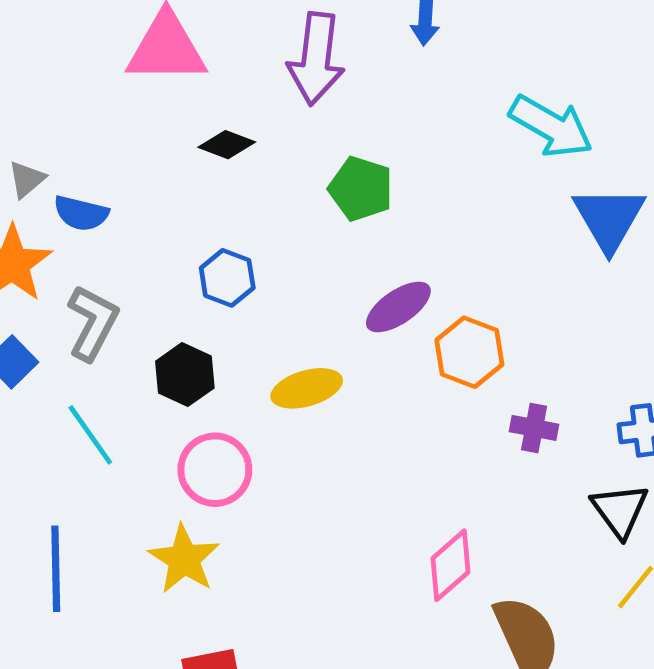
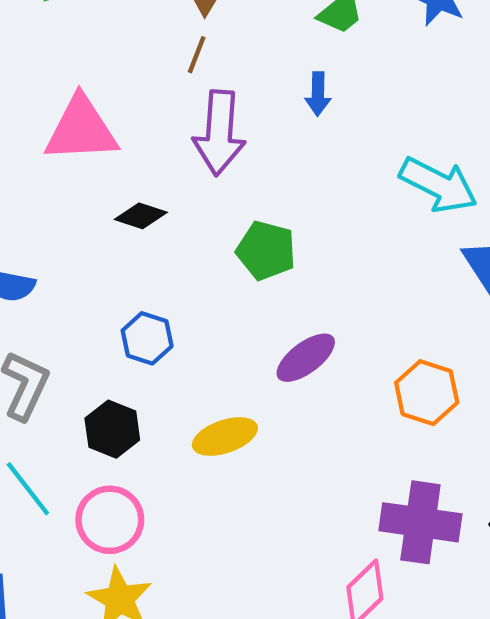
orange hexagon: (469, 352) -> (427, 393), moved
purple cross: (534, 428) -> (420, 522), moved, size x1.8
pink circle: (215, 470) -> (110, 520), moved

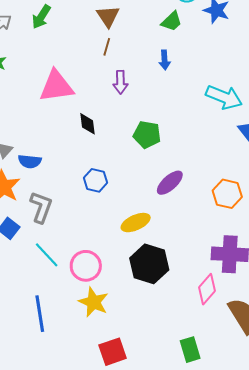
purple arrow: (219, 133) -> (120, 82), size x0.6
black diamond: (141, 216) -> (88, 124), turned 70
black hexagon: (112, 429) -> (149, 264), moved, size x1.5

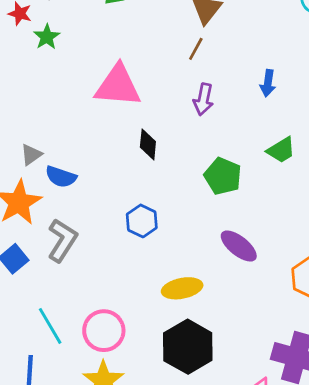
green trapezoid: (172, 21) -> (281, 150), moved
purple ellipse: (170, 183) -> (239, 246), turned 68
cyan line: (47, 255) -> (50, 326), moved

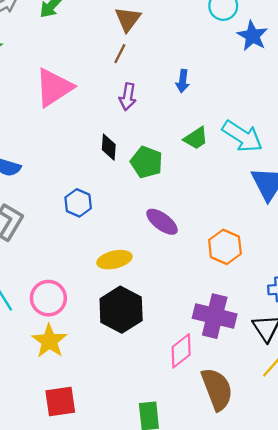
pink triangle: (118, 86) -> (54, 87), turned -36
black diamond: (148, 144) -> (109, 147), moved

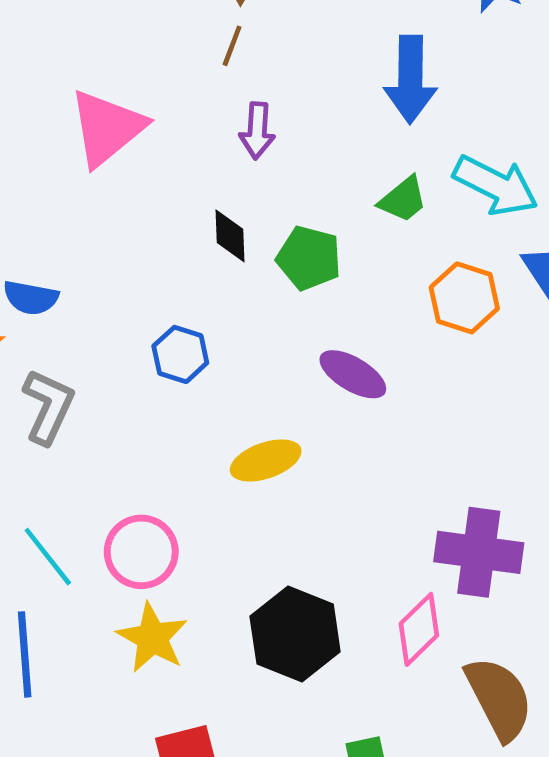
blue arrow: (183, 81) -> (410, 79), moved, size x1.8
orange hexagon: (225, 247) -> (464, 298), moved
black hexagon: (121, 310) -> (295, 634), moved

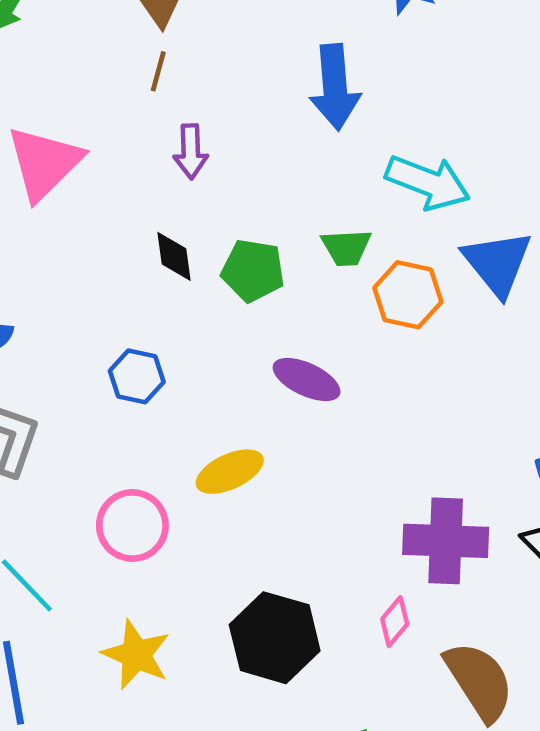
green trapezoid: (403, 199) -> (346, 247), moved, turned 42
pink circle: (141, 552) -> (132, 525), moved
pink diamond: (419, 629) -> (395, 622), size x0.7

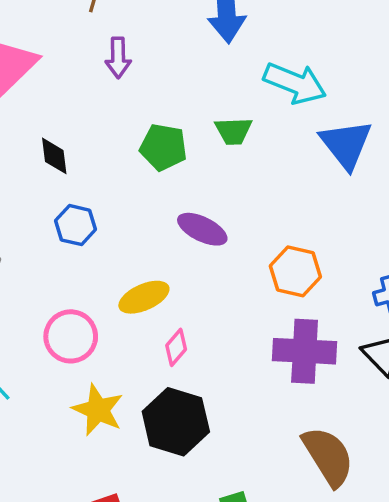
black diamond: (174, 256) -> (54, 156), moved
orange hexagon: (408, 295) -> (295, 271), moved
pink diamond: (395, 622) -> (176, 347), moved
yellow star: (136, 655) -> (98, 410), moved

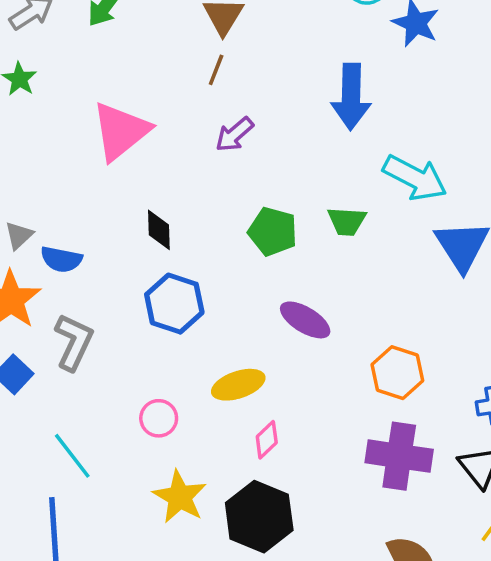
purple arrow: (118, 58) -> (234, 134), turned 45
blue hexagon: (76, 225) -> (174, 304), size x1.4
pink circle: (71, 336) -> (159, 418), size x0.7

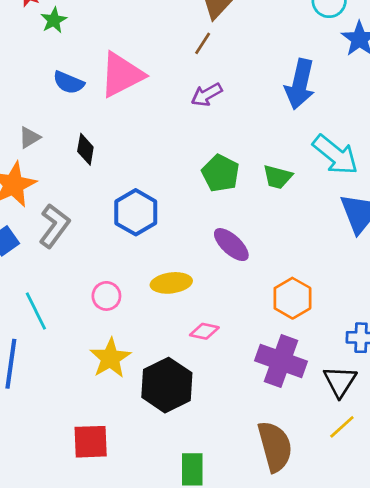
black diamond: (159, 230) -> (85, 149), moved
blue semicircle: (61, 259) -> (69, 83), moved
pink diamond: (267, 440) -> (204, 331), moved, turned 44

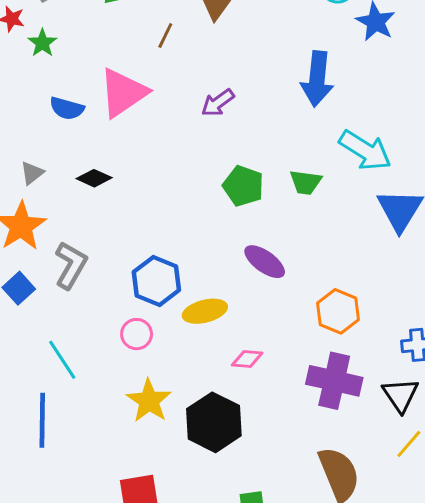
brown line: (203, 43) -> (165, 36), moved
black diamond: (85, 149) -> (94, 178), turned -68
blue hexagon: (136, 212) -> (156, 281), moved

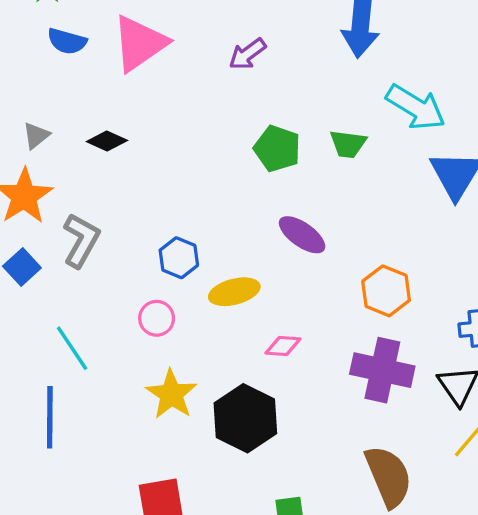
blue semicircle: (67, 108) -> (67, 41), moved
blue hexagon: (156, 281) -> (179, 258), size x0.7

